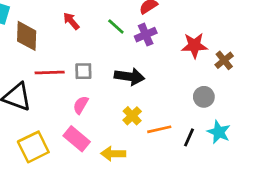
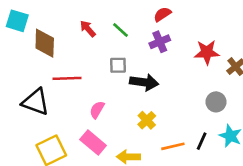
green line: (116, 26) -> (121, 30), moved
gray square: (83, 71) -> (118, 65), moved
orange line: (159, 129) -> (173, 146), moved

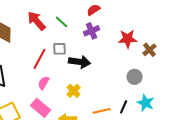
red arrow: (88, 29) -> (37, 21), size x1.5
red line: (67, 78) -> (40, 59), moved, turned -60
yellow cross: (147, 120) -> (74, 91), moved

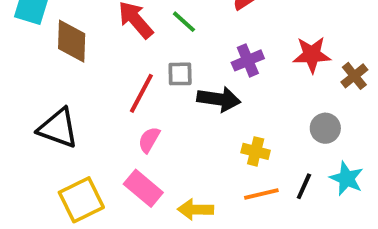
purple cross: (92, 31) -> (248, 60), moved
yellow cross: (74, 91) -> (256, 151), moved, turned -32

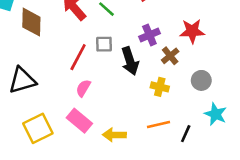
brown cross: (354, 76) -> (170, 56), moved
black arrow: (219, 99) -> (130, 61), turned 64
black triangle: (58, 128) -> (22, 80), turned -36
yellow cross: (256, 151) -> (160, 87), moved
black line: (304, 186) -> (186, 134), moved

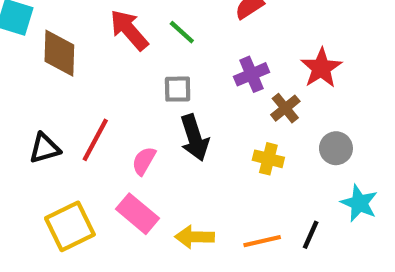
red star: (192, 31) -> (321, 68), turned -30
red line: (78, 57) -> (95, 140), moved
black arrow: (130, 61) -> (195, 138), moved
black triangle: (22, 80) -> (45, 148), size x0.7
orange line: (158, 125) -> (262, 241), moved

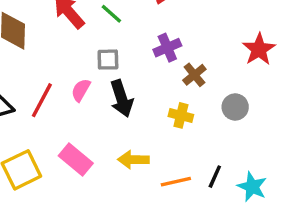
red star: (321, 68) -> (259, 49), moved
pink semicircle: (144, 161) -> (81, 90), moved
cyan star: (359, 203) -> (252, 187), moved
yellow arrow: (195, 237) -> (133, 160), moved

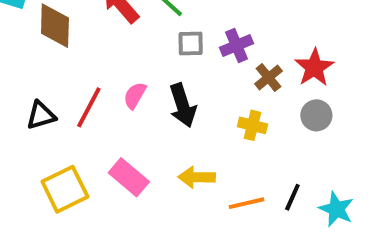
red star: (259, 49) -> (314, 67), moved
gray square: (108, 60) -> (191, 44), moved

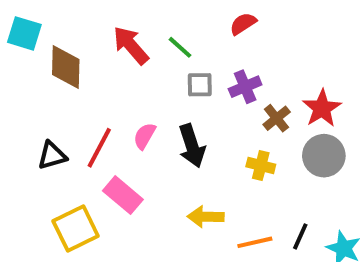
gray circle: (316, 115) -> (324, 156), size x1.4
pink rectangle: (129, 177) -> (123, 195), moved

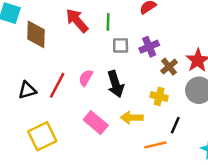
green line: (180, 47) -> (108, 22), turned 49
pink rectangle: (123, 195) -> (96, 123), moved
yellow arrow: (206, 217) -> (132, 118), moved
black line: (300, 236) -> (175, 125), moved

